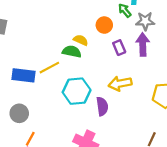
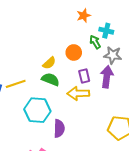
yellow semicircle: (81, 40) -> (49, 63), turned 104
green semicircle: (72, 52) -> (50, 79), moved
yellow arrow: (120, 84) -> (78, 93), moved

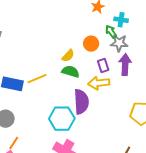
gray star: (113, 55) -> (119, 43), moved
cyan hexagon: (37, 110) -> (62, 119), moved
purple semicircle: (59, 128) -> (81, 102), moved, size x1.4

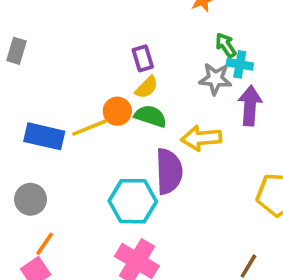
cyan cross: (121, 20) -> (240, 64), moved
gray star: (119, 43) -> (215, 79), moved
orange circle: (91, 44) -> (117, 111), moved
purple rectangle: (103, 66) -> (143, 58), moved

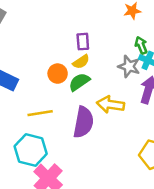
green semicircle: (150, 116) -> (79, 82), turned -65
yellow line: (89, 128) -> (40, 113), moved
cyan hexagon: (133, 201) -> (31, 150), moved

